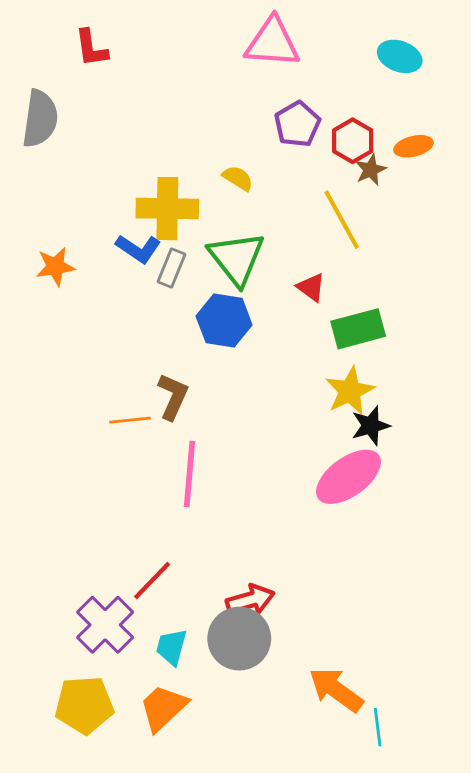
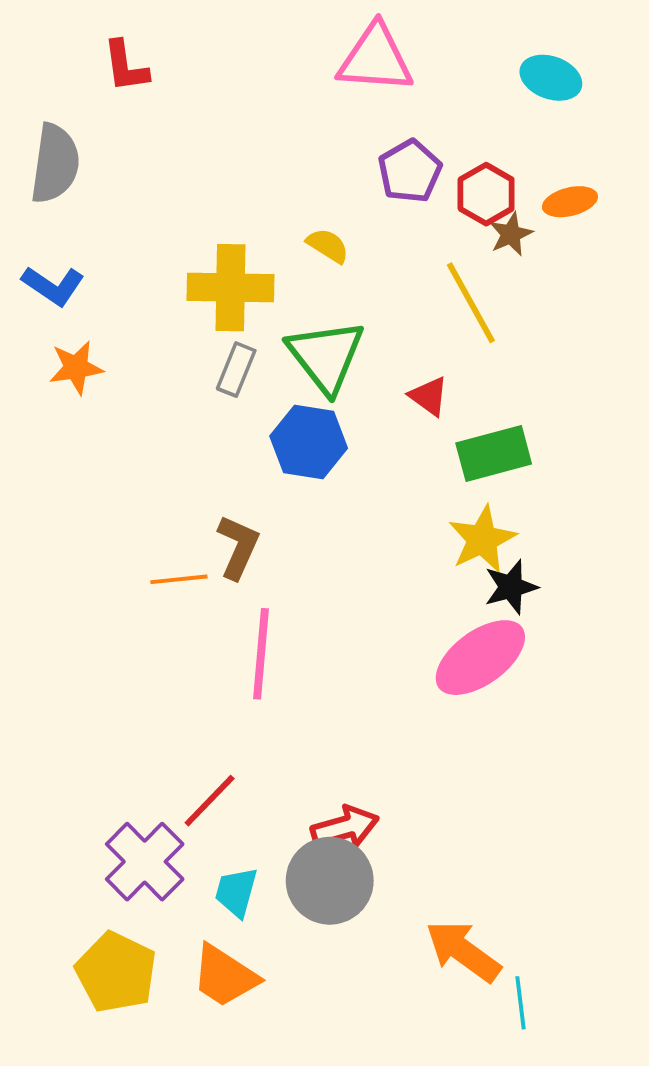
blue L-shape: (138, 249) -> (53, 286), moved
yellow pentagon: (84, 705) -> (116, 972), turned 30
orange trapezoid: (163, 708) -> (225, 976), turned -104

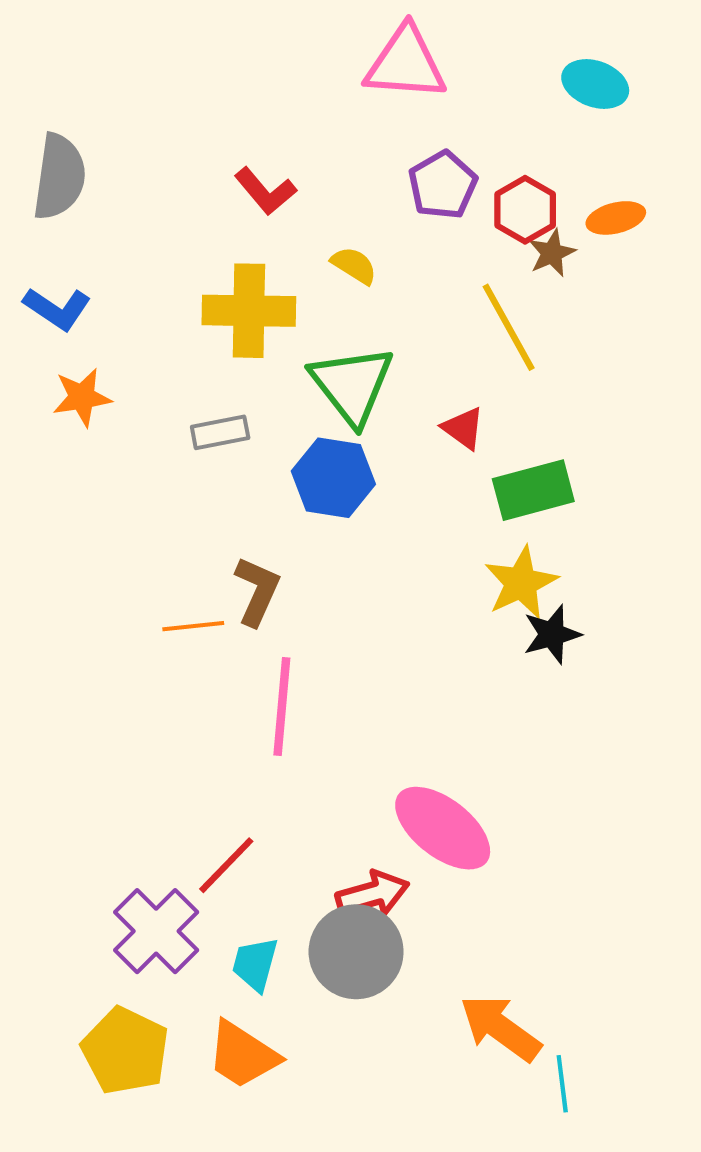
red L-shape: (126, 66) -> (265, 191), moved, turned -32
gray rectangle: (236, 370) -> (220, 432), moved, turned 57
pink ellipse: (480, 658) -> (443, 828), moved, turned 74

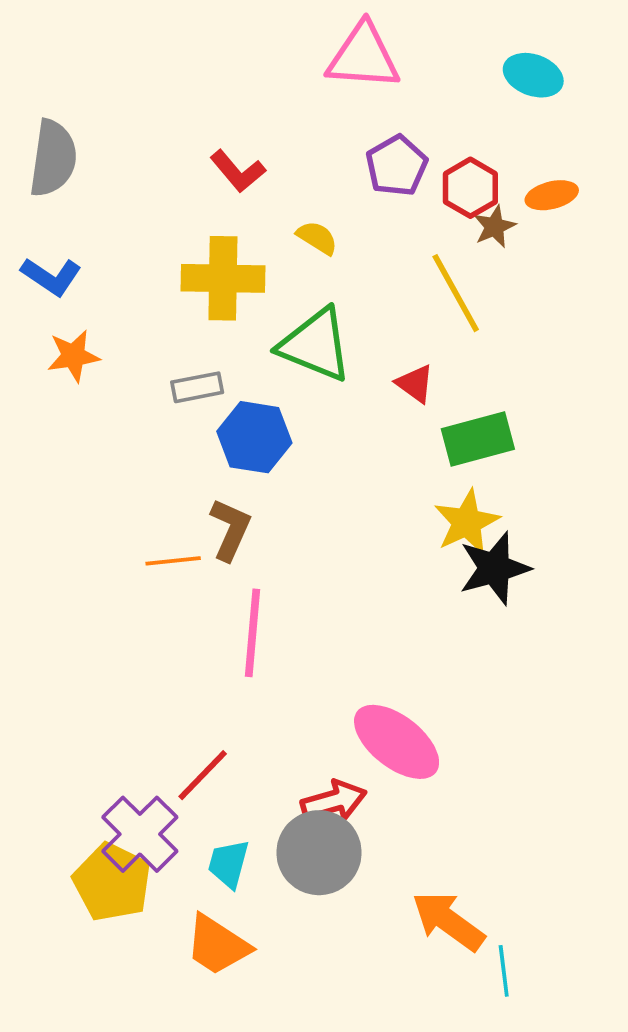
green triangle: (352, 385) -> (315, 345), turned -30
blue hexagon: (333, 478) -> (254, 437), moved
black star: (552, 634) -> (494, 568), size x1.4
yellow pentagon: (125, 1051) -> (112, 882), moved

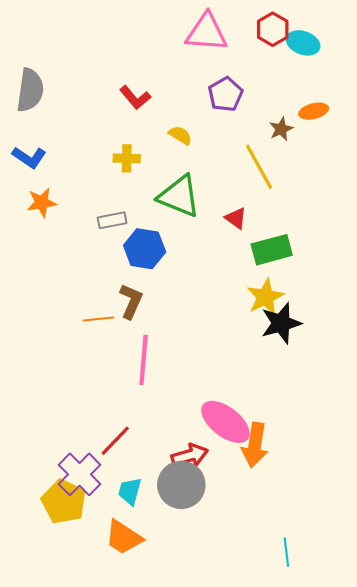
red hexagon: (470, 188) -> (273, 29), moved
yellow cross: (223, 278) -> (127, 158), size x0.6
orange arrow: (448, 921) -> (255, 445), moved, turned -117

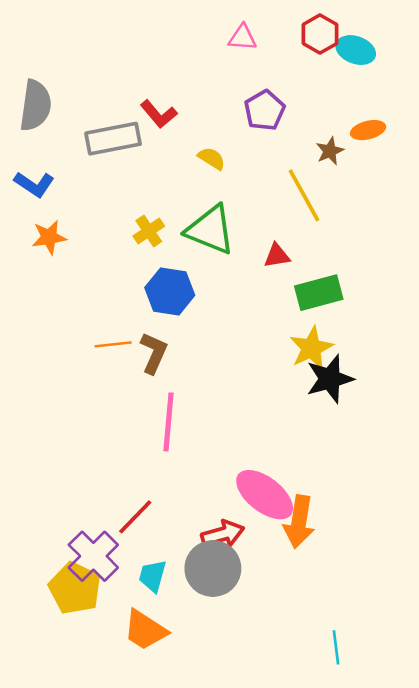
pink triangle: (207, 32) -> (242, 38), size x0.6
yellow cross: (127, 158) -> (149, 231), moved, turned -35
red triangle: (236, 218) -> (277, 256), turned -45
gray rectangle: (112, 220) -> (113, 139), moved, size x1.6
orange line: (98, 319) -> (113, 344), moved

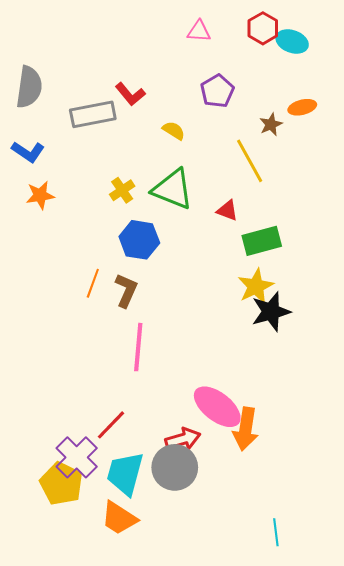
red triangle: (277, 256) -> (227, 210), turned 30
orange line: (113, 344) -> (93, 283), turned -64
cyan trapezoid: (152, 576) -> (125, 474), size x1.6

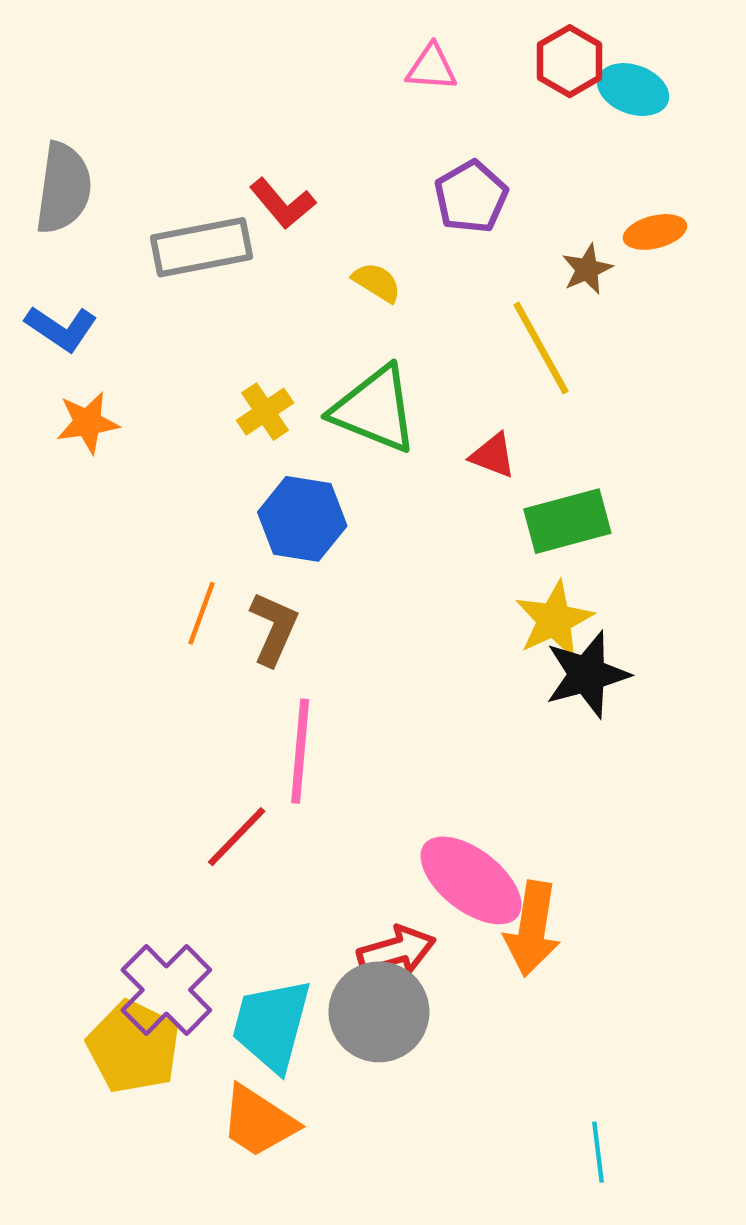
red line: (111, 425) -> (237, 837), moved

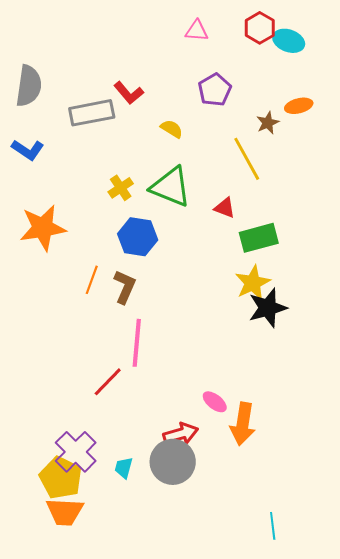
orange star: (88, 423) -> (43, 228), moved, size x1.6
pink ellipse: (471, 880) -> (215, 402), size x0.5
cyan trapezoid: (272, 1025) -> (124, 468), size x0.5
orange trapezoid: (258, 1121) -> (65, 512), moved, turned -30

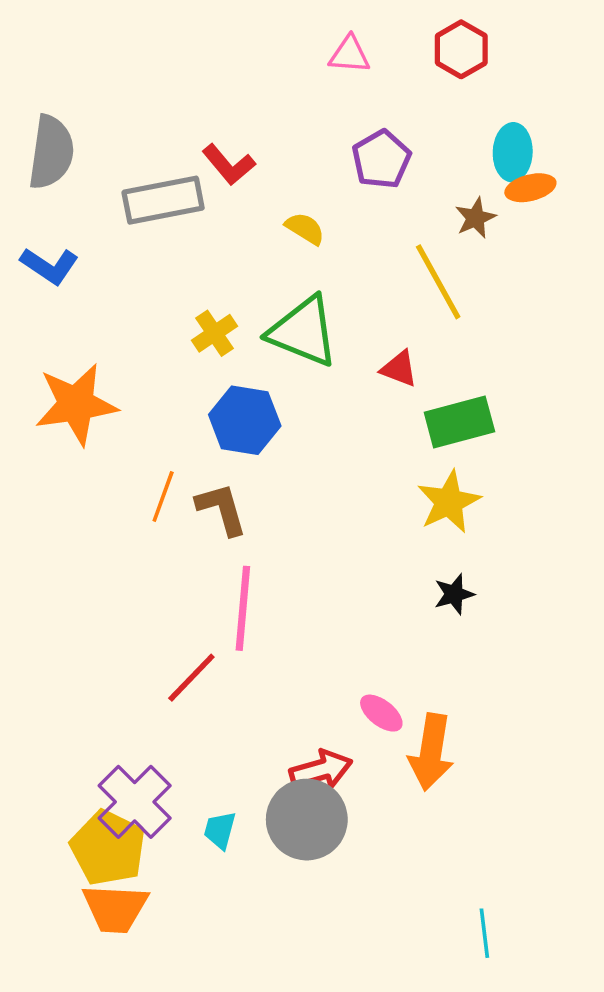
cyan ellipse: (289, 41) -> (513, 152), moved, turned 72
brown L-shape: (125, 287) -> (222, 509), turned -40
black star: (268, 308) -> (454, 594), moved, size x0.6

